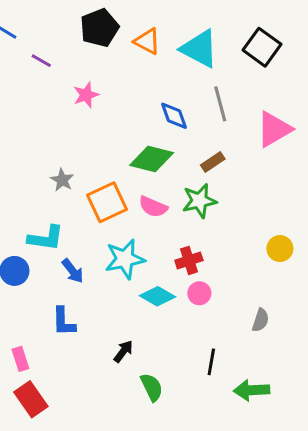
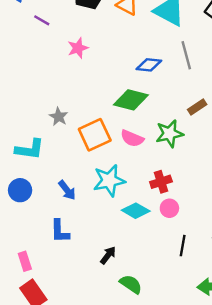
blue diamond: (174, 116) -> (149, 65), turned -65
brown rectangle: (213, 162) -> (197, 107), moved
cyan L-shape: (46, 238) -> (30, 149), moved
black line: (211, 362) -> (183, 246), moved
green semicircle: (152, 387) -> (131, 284), turned -30

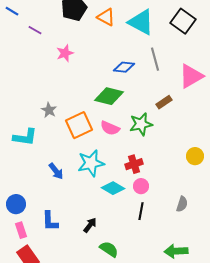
blue circle: (20, 190) -> (16, 204), moved
blue L-shape: (60, 231) -> (50, 221), moved
black line: (183, 246) -> (141, 211), moved

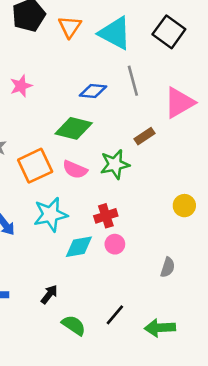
orange triangle: (106, 17) -> (70, 27), turned 36
pink star: (65, 53) -> (21, 86), moved
cyan diamond: (113, 188) -> (79, 247), turned -40
black line: (141, 211) -> (115, 315), moved, turned 30

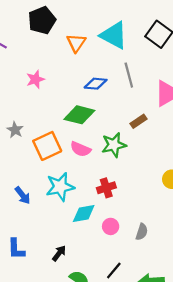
orange triangle: (70, 27) -> (76, 43), moved
pink circle: (115, 244) -> (111, 226), moved
gray semicircle: (168, 267) -> (142, 232), moved

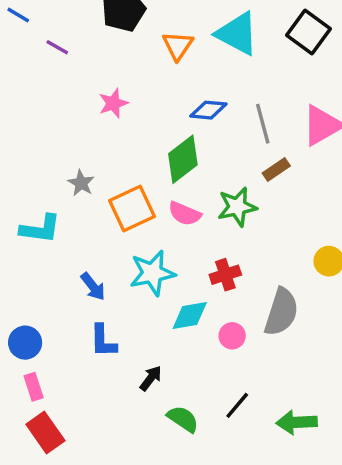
gray line: (129, 75) -> (263, 124), moved
green diamond: (79, 115) -> (183, 159), turned -52
gray semicircle: (142, 232) -> (281, 312), moved, size x1.8
blue L-shape: (16, 249) -> (103, 341), moved

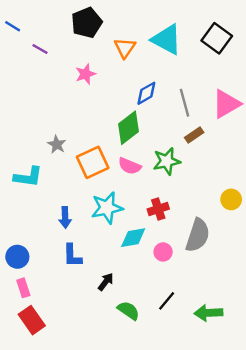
pink star: (113, 103) -> (85, 74), moved
blue diamond: (208, 110) -> (146, 93), turned -35
blue arrow: (93, 287) -> (65, 217), turned 36

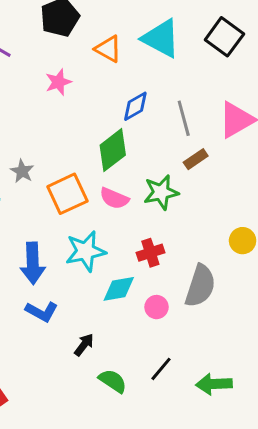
orange triangle: (125, 48) -> (108, 49), turned -35
blue arrow: (65, 217) -> (33, 263), size x1.5
blue L-shape: (72, 256) -> (42, 312), turned -60

